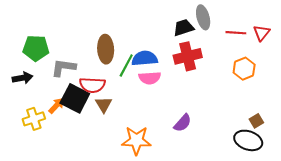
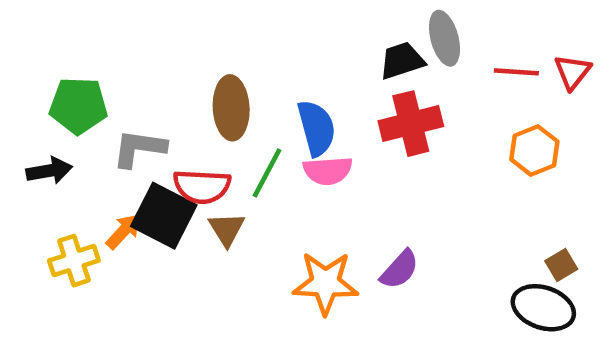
blue semicircle: (145, 58) -> (316, 128), turned 80
green line: (126, 66) -> (267, 173), moved
orange star: (136, 140) -> (325, 283), moved

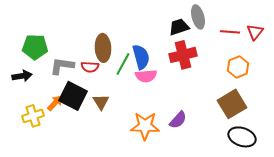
green line: (267, 173) -> (123, 64), moved
red semicircle: (202, 186) -> (90, 67), moved, size x0.7
brown square: (561, 265) -> (232, 104), moved, size x2.0

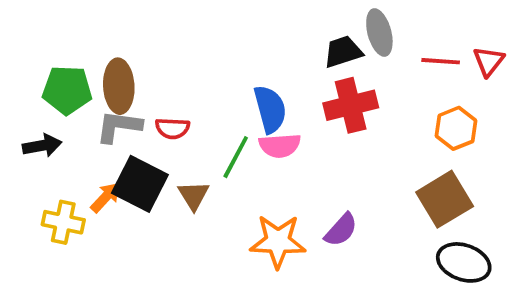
brown ellipse: (103, 48) -> (119, 86), moved
green line: (123, 64) -> (236, 157), moved
yellow cross: (33, 116) -> (63, 222), turned 30

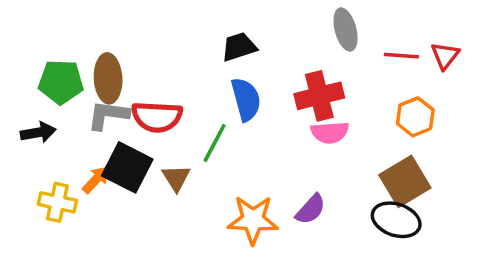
black trapezoid: (343, 52) -> (239, 47), moved
red semicircle: (172, 128) -> (157, 117), size x1.6
pink semicircle: (280, 146) -> (330, 132), moved
black ellipse: (464, 262) -> (396, 220), moved

